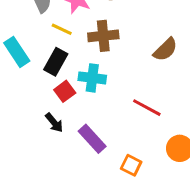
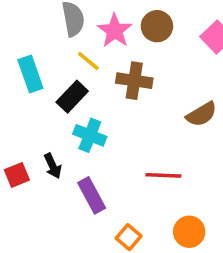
cyan cross: (92, 78) -> (90, 135), moved
red square: (65, 91) -> (17, 175), moved
red line: (147, 108) -> (163, 175), turned -40

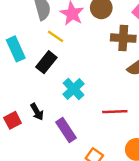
brown cross: (134, 81) -> (123, 38), moved
cyan cross: (90, 135) -> (74, 89), moved, turned 30

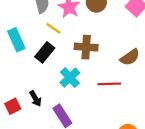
brown cross: (123, 38) -> (86, 47), moved
red line: (115, 112) -> (109, 84), moved

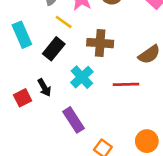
black arrow: (36, 99) -> (44, 88), moved
red square: (13, 106) -> (23, 98), moved

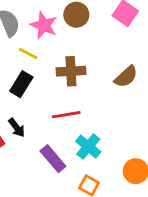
cyan cross: (82, 77) -> (88, 147), moved
red line: (126, 84) -> (66, 115), moved

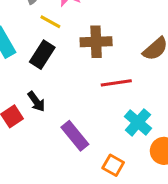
red line: (66, 115) -> (116, 83), moved
cyan cross: (88, 147) -> (138, 122), moved

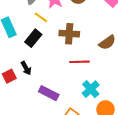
purple rectangle: (75, 136) -> (49, 93), turned -30

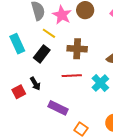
red line: (79, 62) -> (72, 76), moved
cyan cross: (91, 89) -> (100, 83), moved

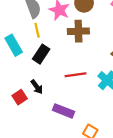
yellow line: (49, 33) -> (37, 30), moved, turned 48
brown cross: (77, 49) -> (78, 31), moved

